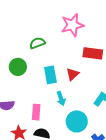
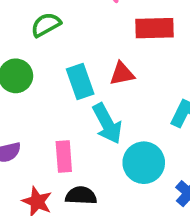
red triangle: (73, 74) -> (122, 74), turned 40
cyan arrow: (61, 99) -> (107, 123), size x1.5

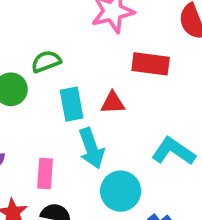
green semicircle: (46, 25) -> (46, 61), moved

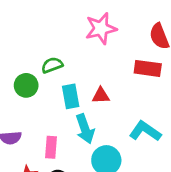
red rectangle: (151, 64) -> (148, 68), moved

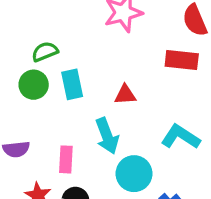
green semicircle: (52, 65) -> (45, 52), moved
cyan rectangle: (71, 96) -> (72, 84), moved

